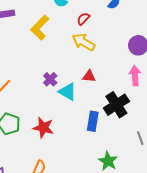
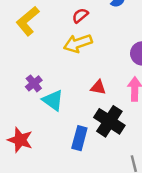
yellow arrow: (84, 42) -> (78, 43), turned -55
red triangle: (89, 76) -> (98, 87), moved
black cross: (116, 105) -> (109, 121), turned -30

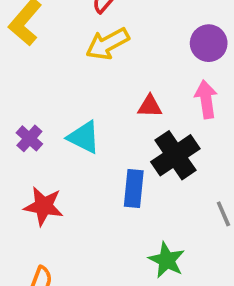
purple cross: (34, 83) -> (29, 138), moved
black cross: (109, 121) -> (175, 155), turned 32

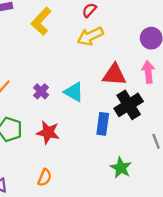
red triangle: (150, 106) -> (114, 75), size x1.6

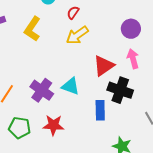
red triangle: (114, 75) -> (104, 66), turned -30
purple cross: (41, 91) -> (42, 90), size x1.6
black cross: (129, 105) -> (120, 90), turned -30

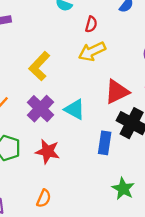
red semicircle: (73, 13) -> (91, 24), turned 152
yellow L-shape: (32, 29) -> (39, 66), moved

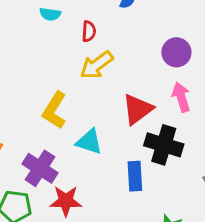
yellow L-shape: (39, 66) -> (55, 110), moved
purple cross: (41, 109) -> (40, 168), moved

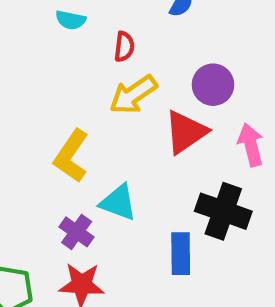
purple circle: (176, 52) -> (213, 85), moved
red triangle: (138, 109) -> (186, 132), moved
purple cross: (40, 168) -> (77, 232), moved, size x0.7

